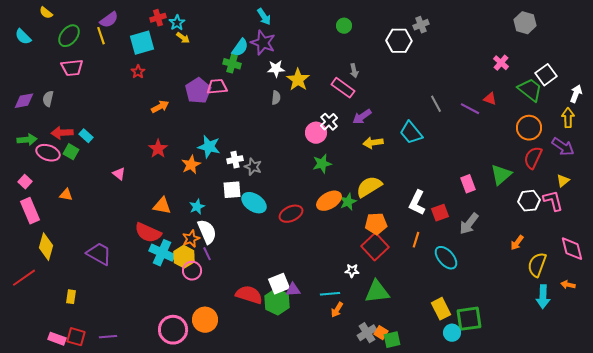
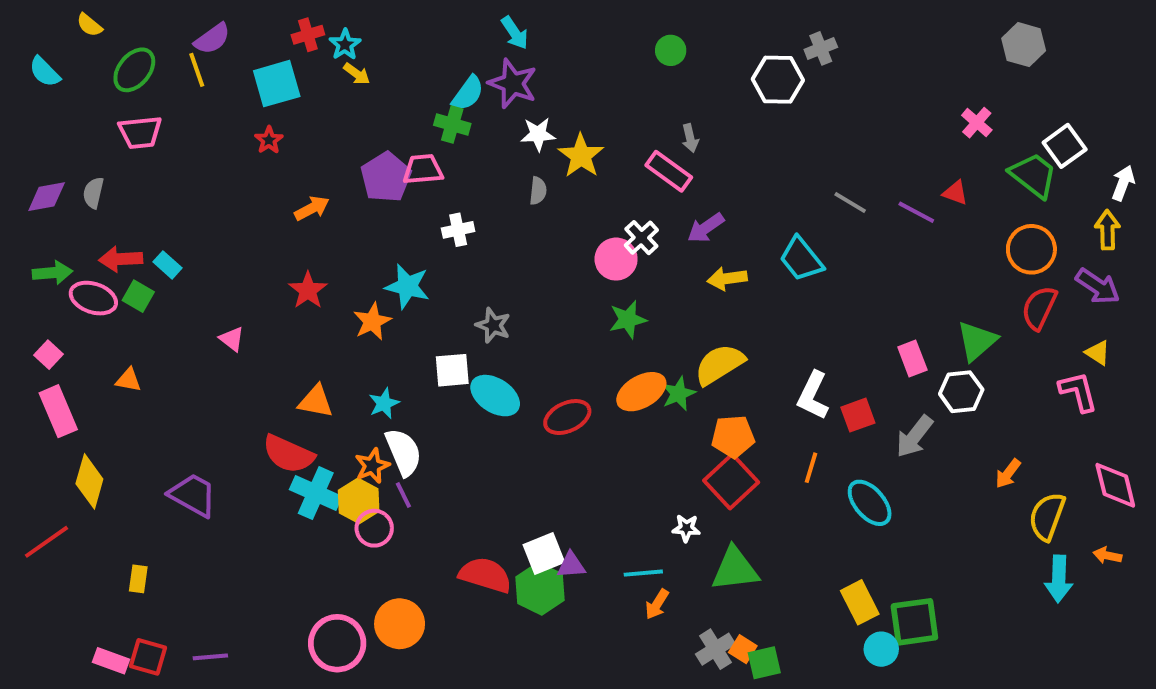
gray line: (436, 104) -> (850, 202), turned -30
white cross: (235, 160) -> (458, 230), moved
yellow triangle: (563, 181) -> (1098, 353), turned -48
white hexagon: (529, 201) -> (961, 392), moved

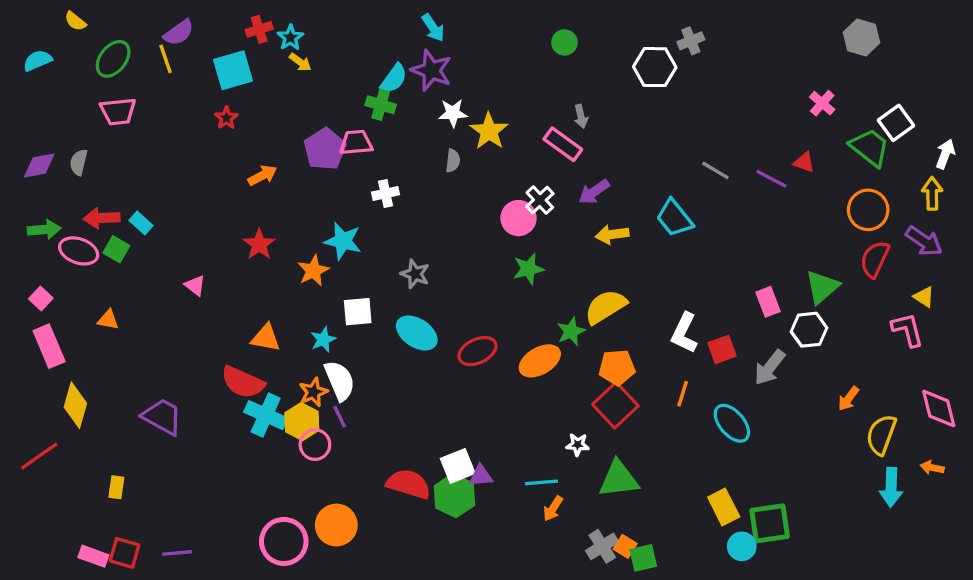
cyan semicircle: (45, 72) -> (38, 60), turned 112
white square: (452, 370) -> (358, 312), moved
orange ellipse: (641, 392) -> (540, 361), moved

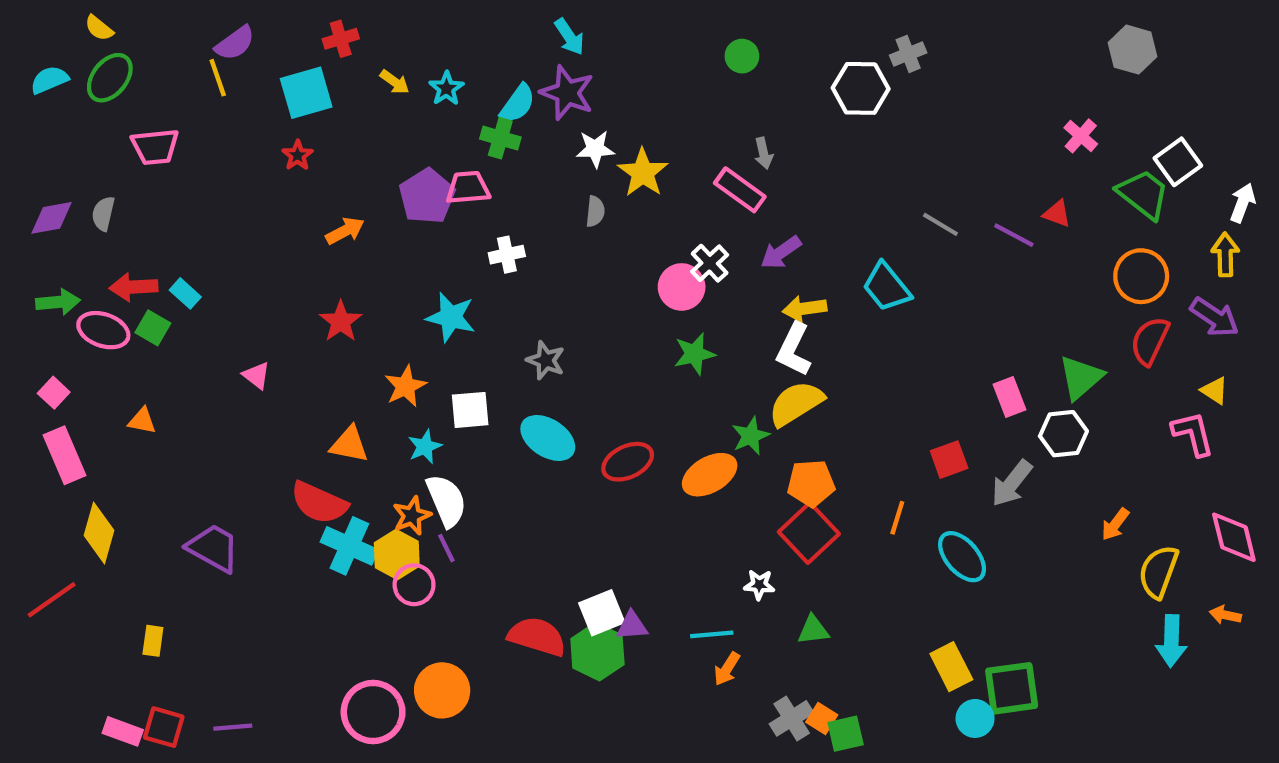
cyan star: (290, 38) -> (446, 88), moved
green ellipse: (113, 59) -> (110, 78), moved
orange star: (313, 271) -> (405, 386), moved
white L-shape: (684, 333) -> (794, 350), moved
green triangle: (619, 479) -> (813, 630), size x0.6

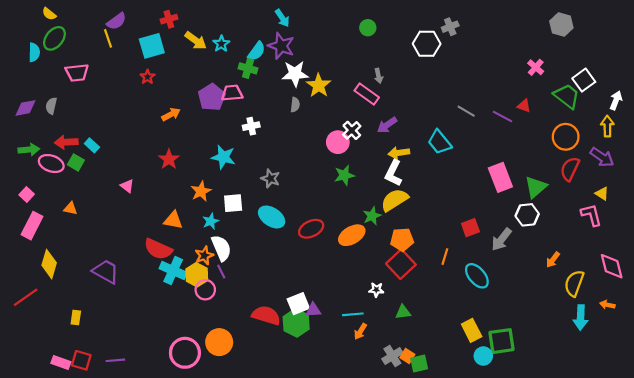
cyan semicircle: (49, 80) -> (34, 52), moved, turned 114
yellow arrow: (395, 82) -> (196, 41), size x1.5
white star: (595, 149) -> (295, 74), size x1.4
pink rectangle: (1010, 397) -> (500, 177), moved, size x1.5
pink rectangle: (64, 455) -> (32, 226), turned 50

